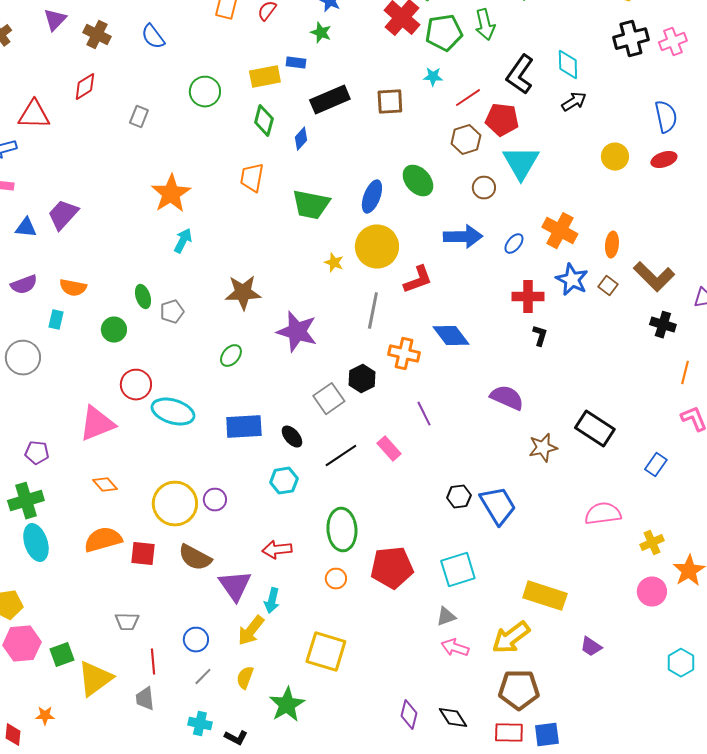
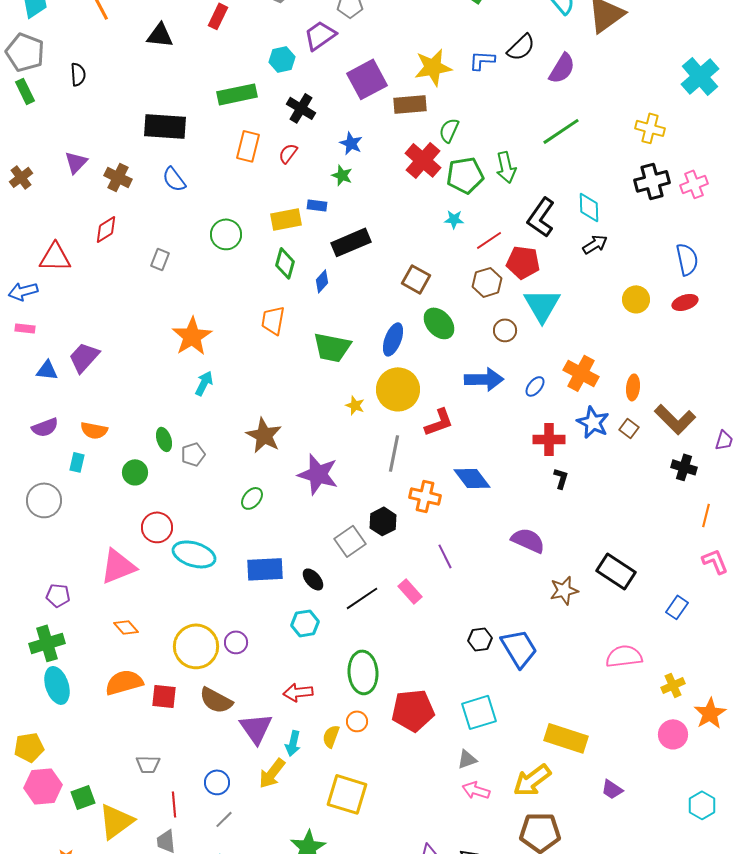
brown square: (390, 102) -> (416, 279), moved, turned 32
brown star: (243, 293) -> (264, 435), turned 30
yellow semicircle: (245, 678) -> (331, 736), moved

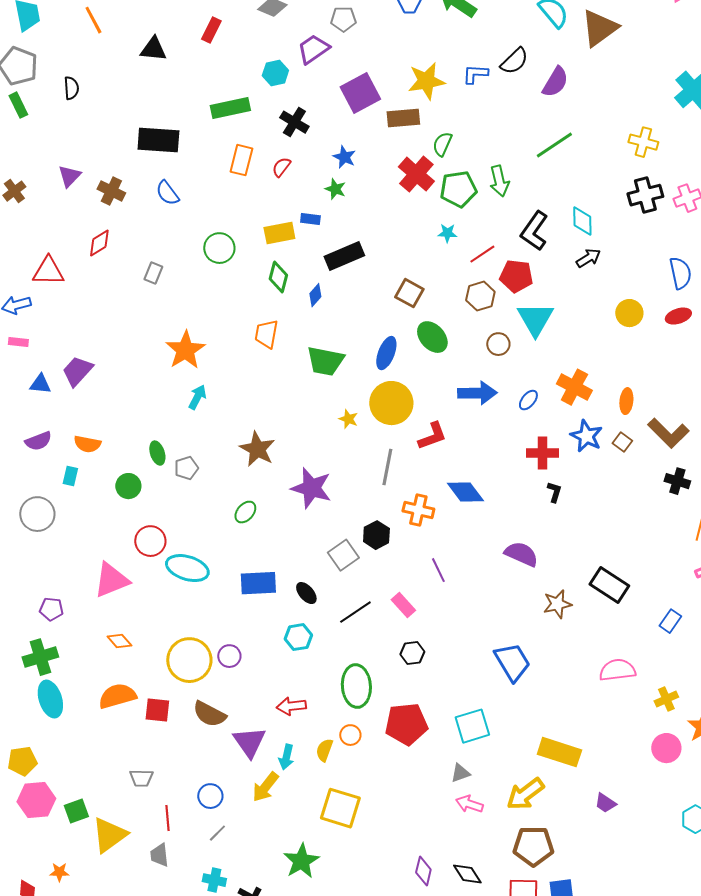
black hexagon: (480, 639) -> (412, 653), moved

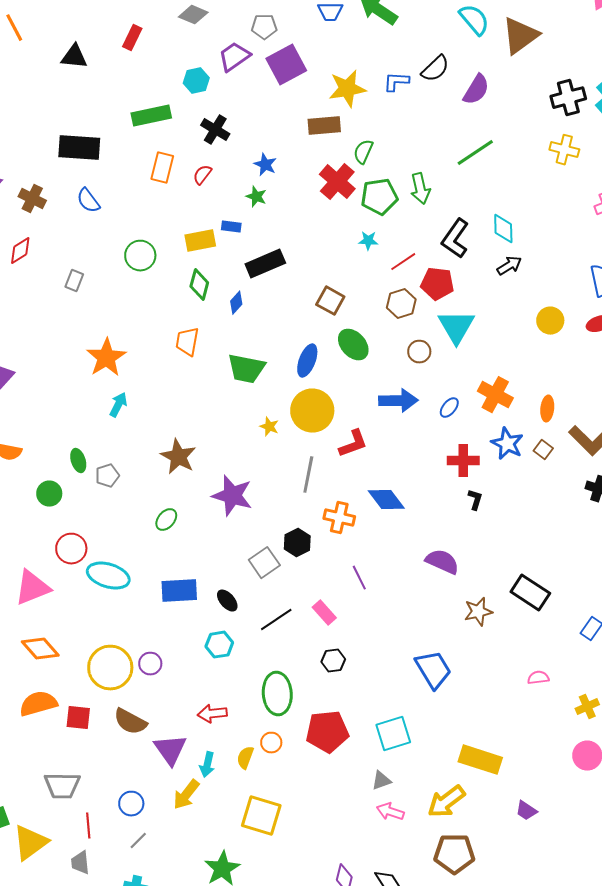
purple square: (360, 93) -> (286, 65), moved
black cross: (645, 195) -> (568, 98), moved
orange diamond: (119, 641) -> (40, 649), size x1.5
pink semicircle: (617, 670) -> (538, 678), size x0.6
gray trapezoid: (141, 778) -> (62, 786), size x1.5

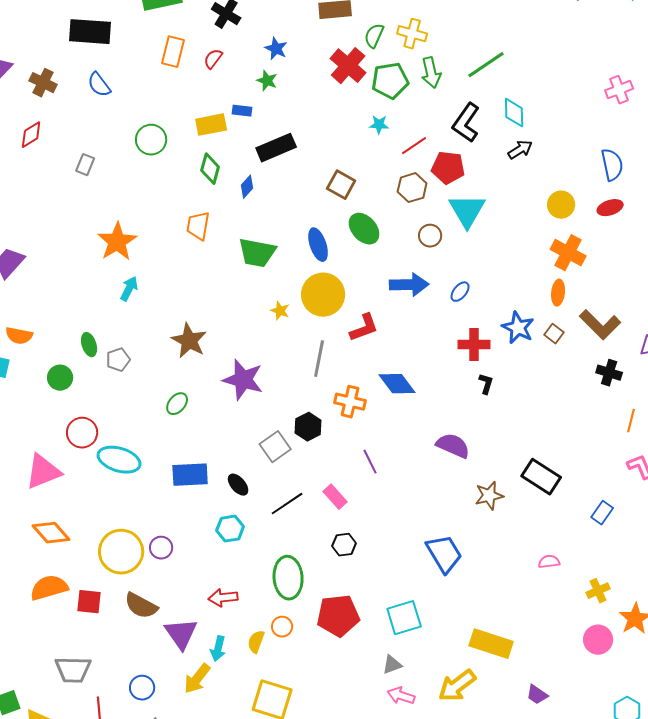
yellow cross: (564, 150) -> (412, 34), moved
green line: (475, 153) -> (486, 65), moved
blue ellipse: (307, 361) -> (318, 245), turned -40
orange cross: (495, 395) -> (568, 253), moved

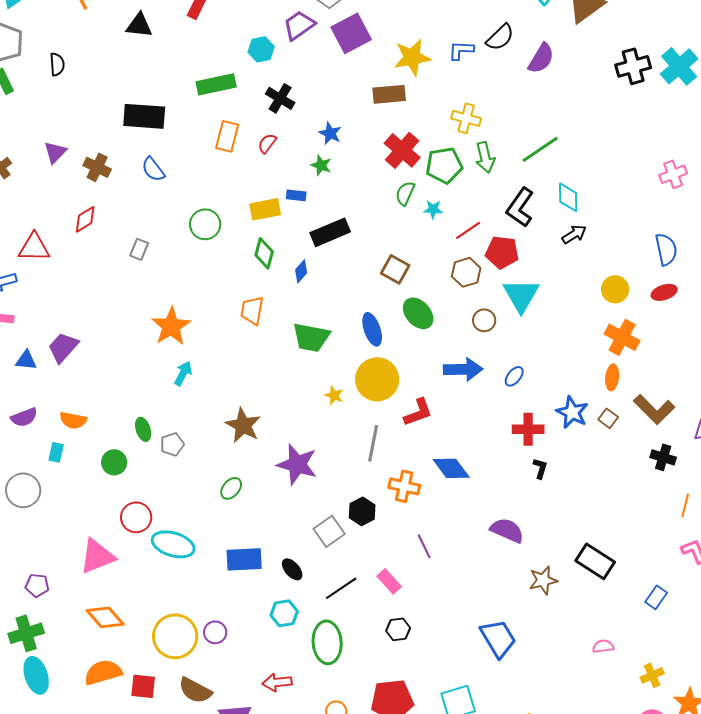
green semicircle: (374, 36) -> (405, 193), moved
green ellipse: (288, 578) -> (327, 642), moved

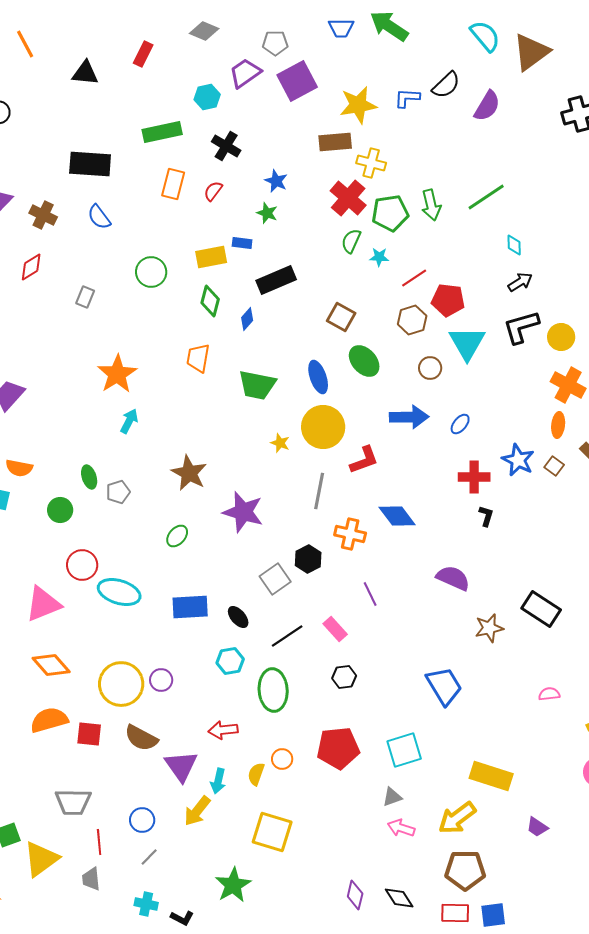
yellow cross: (466, 118) -> (371, 163), moved
cyan diamond: (568, 197) -> (514, 245), size x0.7
black L-shape: (520, 207) -> (521, 327), moved, turned 39

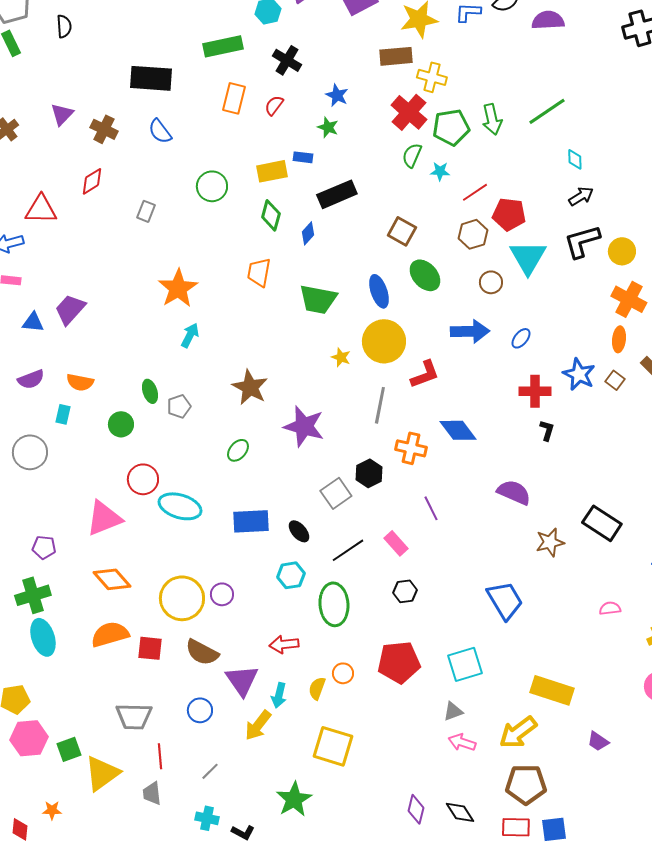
purple semicircle: (487, 106) -> (548, 20), turned -124
blue circle: (142, 820) -> (200, 710), moved

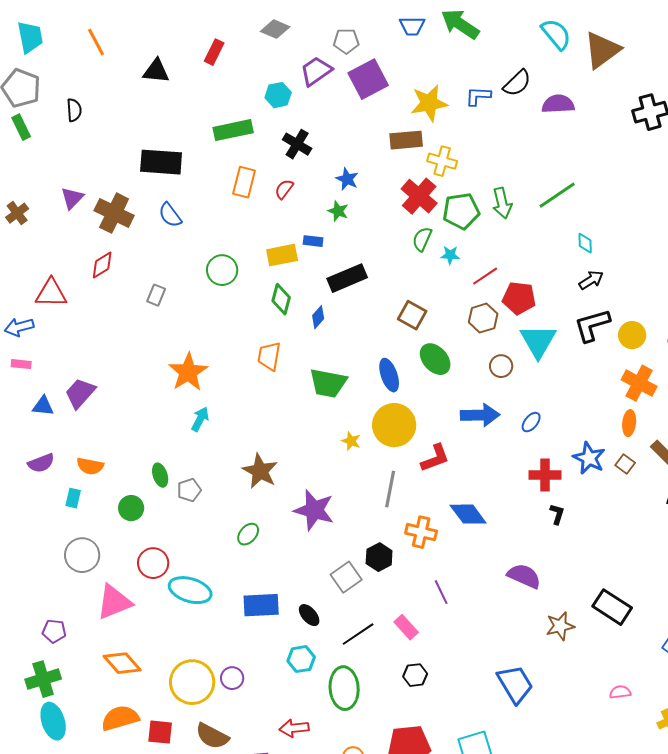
brown cross: (104, 129) -> (114, 213), size x1.4
gray circle: (30, 452) -> (82, 555), moved

